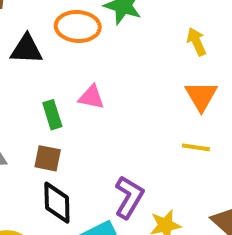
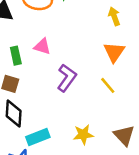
yellow line: (196, 147) -> (108, 85), turned 36
purple L-shape: (129, 197) -> (67, 78), moved

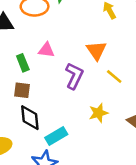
orange triangle: (114, 52) -> (96, 51), moved
yellow star: (83, 135) -> (98, 113), moved

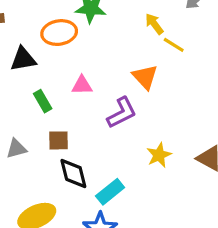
green rectangle: (23, 63) -> (43, 101), moved
purple L-shape: (74, 76) -> (122, 113), turned 45
yellow line: (114, 76) -> (174, 45), moved

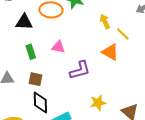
yellow arrow: (154, 24) -> (105, 21), moved
orange triangle: (145, 77) -> (110, 52), moved, turned -30

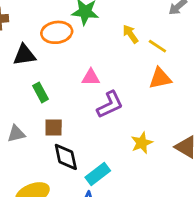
pink triangle: (58, 47) -> (91, 77), moved
orange triangle: (110, 52) -> (160, 78), moved, turned -30

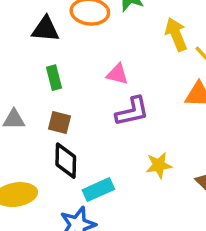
yellow arrow: (130, 34) -> (176, 34), size x1.4

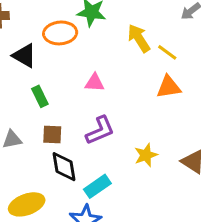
black triangle: (45, 29) -> (24, 56), turned 36
purple L-shape: (132, 111) -> (100, 130), moved

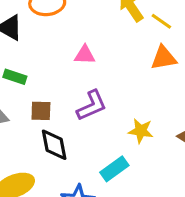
green rectangle: (40, 96) -> (15, 77), moved, turned -45
yellow star: (146, 155) -> (141, 131), turned 30
cyan rectangle: (97, 186) -> (114, 169), moved

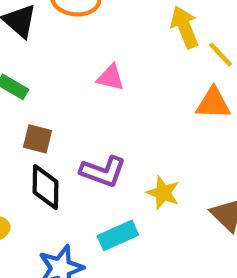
purple L-shape: (92, 106) -> (103, 171), moved, turned 32

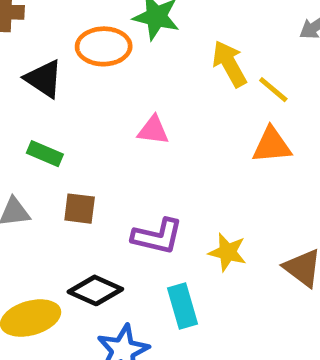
black diamond: (45, 187) -> (95, 290), moved, turned -60
cyan rectangle: (118, 235) -> (183, 306), turned -75

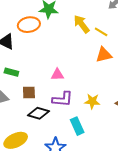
pink triangle: (153, 130) -> (57, 75), moved
black diamond: (95, 290) -> (38, 113), moved

